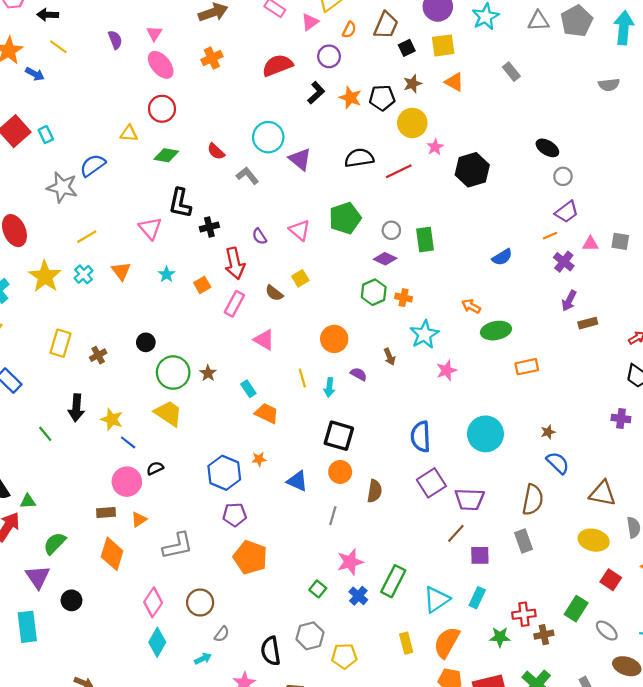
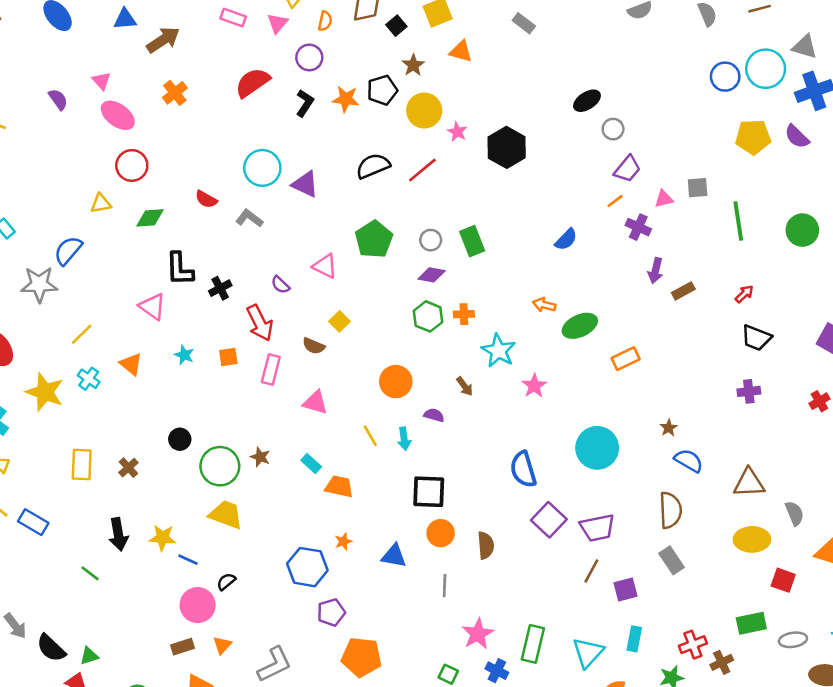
black ellipse: (547, 148) -> (587, 101), turned -50
orange square: (202, 285) -> (228, 357), turned 35
green rectangle: (576, 609) -> (751, 623), turned 60
gray ellipse: (607, 631) -> (793, 640), turned -35

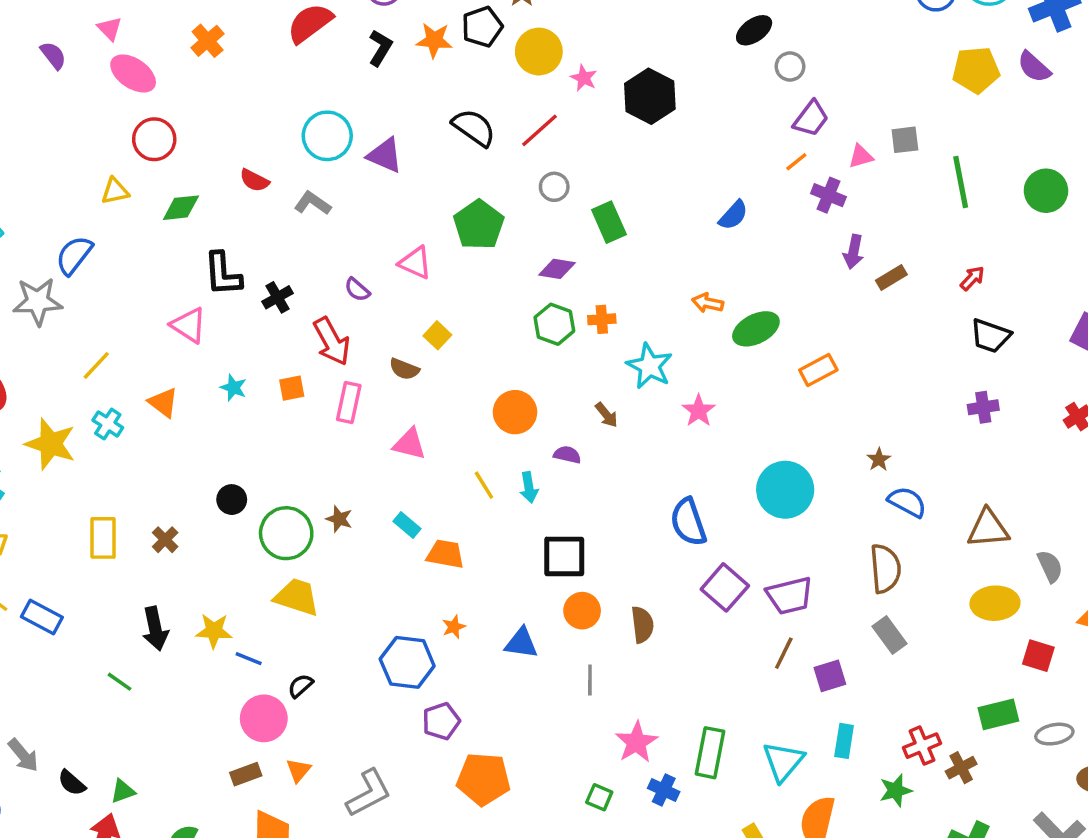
black semicircle: (373, 166) -> (474, 128), turned 60
gray circle: (431, 240) -> (554, 187), moved
black semicircle: (51, 648) -> (72, 783), size x0.7

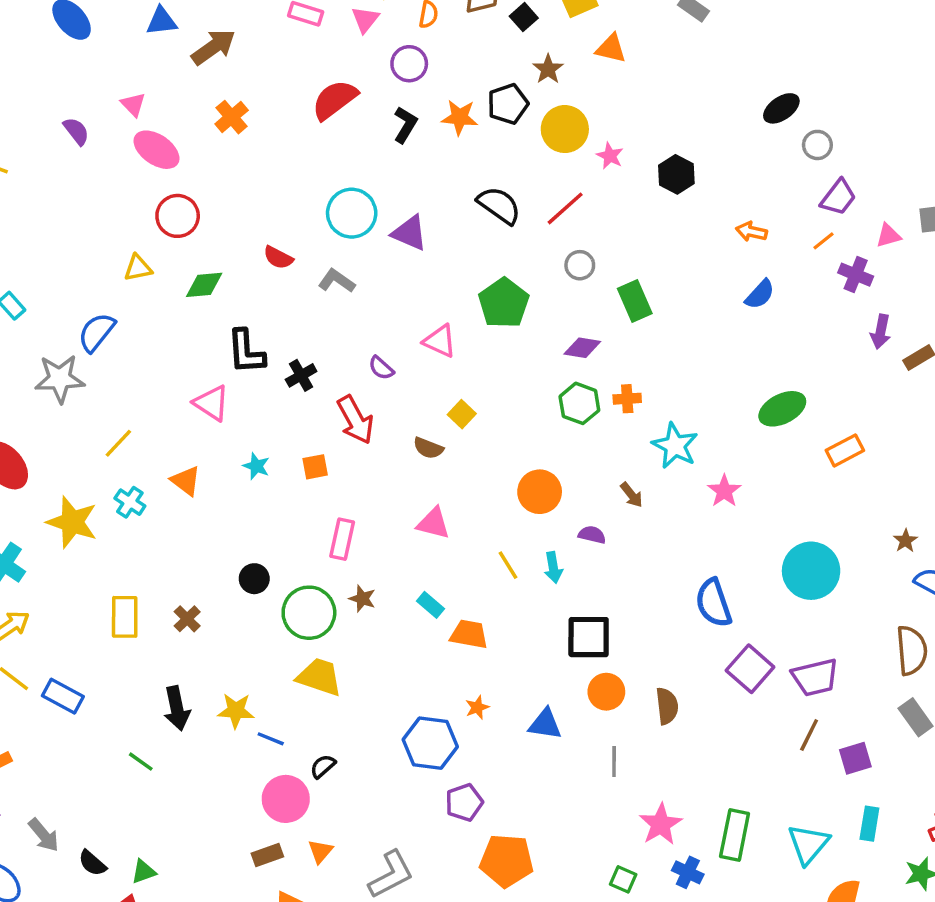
black hexagon: (650, 96) -> (676, 174), size x0.7
orange arrow: (708, 303) -> (751, 232), moved
pink rectangle: (349, 403) -> (342, 539), moved

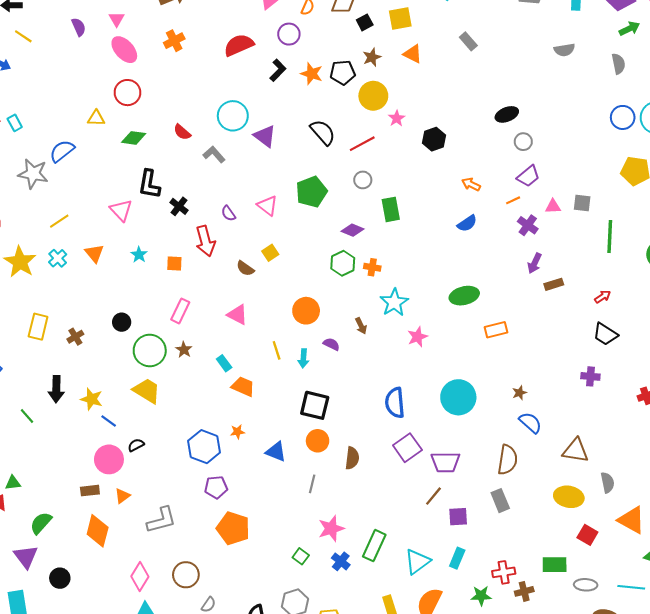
black cross: (301, 375) -> (179, 206), turned -36

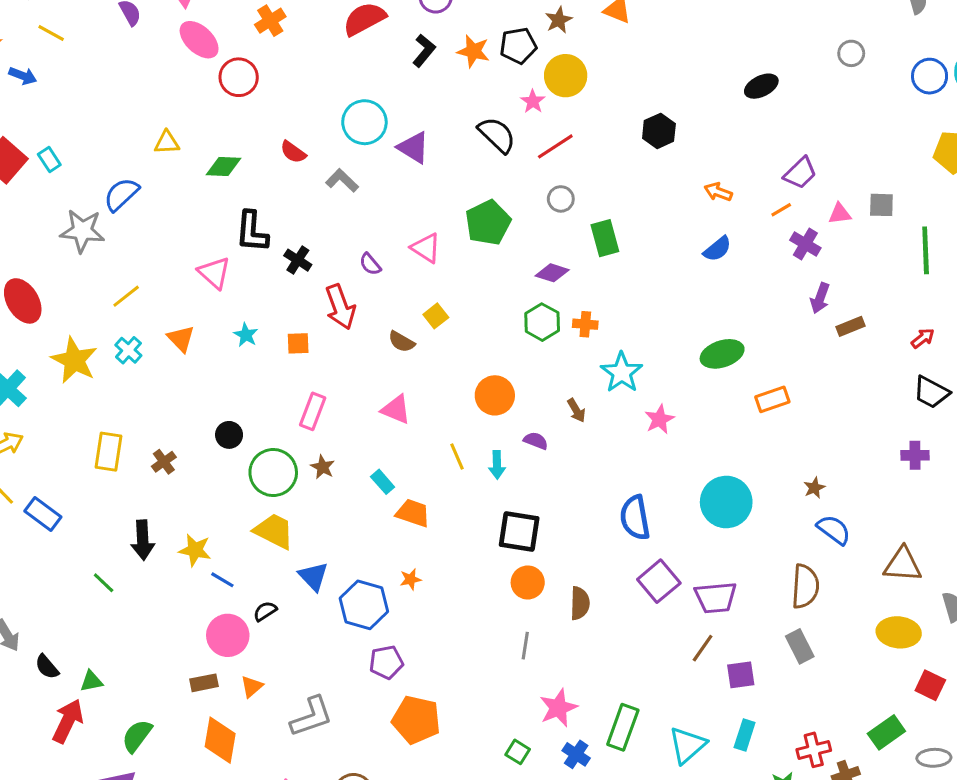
red circle: (127, 93) -> (239, 77), moved
pink star: (397, 118) -> (533, 101), moved
gray circle: (523, 142) -> (851, 53), moved
blue triangle: (276, 452) -> (313, 576), moved, turned 30
green rectangle: (555, 565) -> (886, 732), turned -30

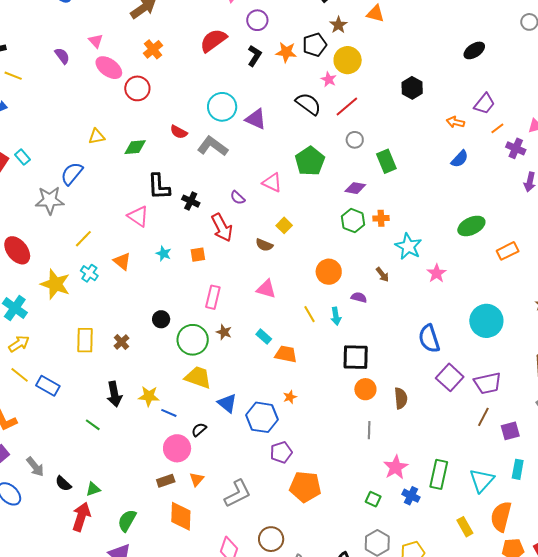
purple trapezoid: (800, 173) -> (484, 104), moved
gray L-shape: (342, 180) -> (213, 146), size x1.4

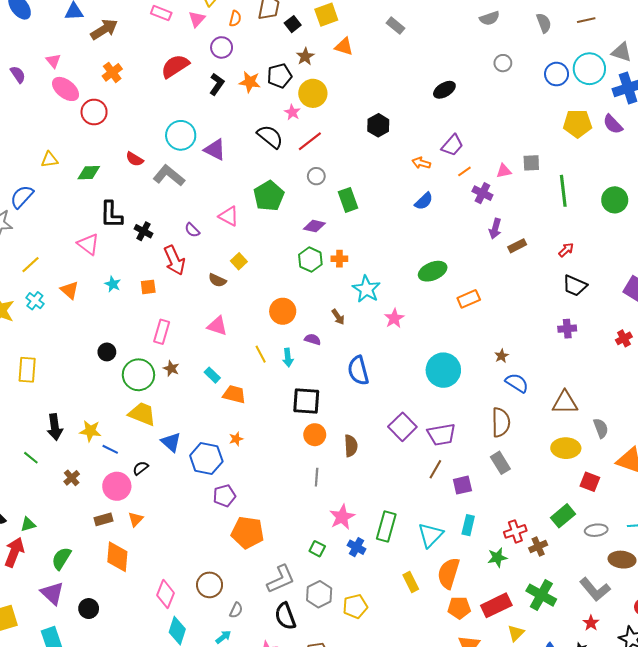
blue semicircle: (429, 339) -> (358, 371), moved
brown cross: (121, 342) -> (72, 478), moved
gray L-shape: (238, 494) -> (281, 579), moved

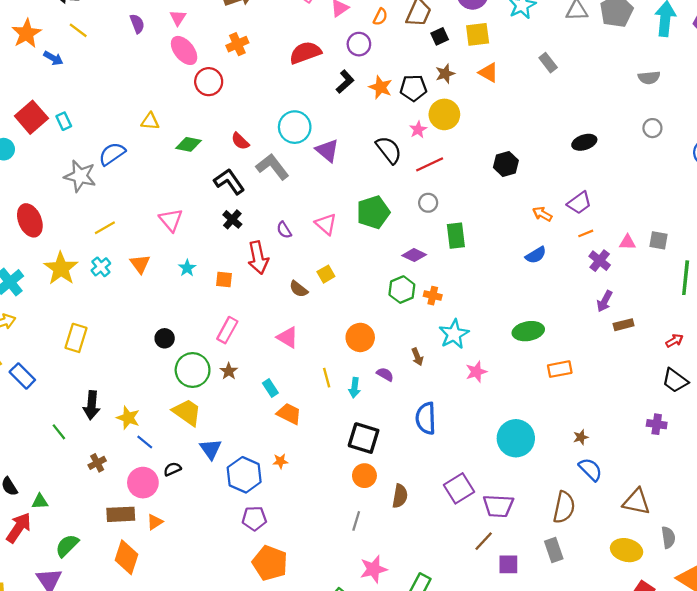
black L-shape: (111, 215) -> (229, 181), moved, turned 132
brown rectangle: (103, 519) -> (121, 514), size x1.4

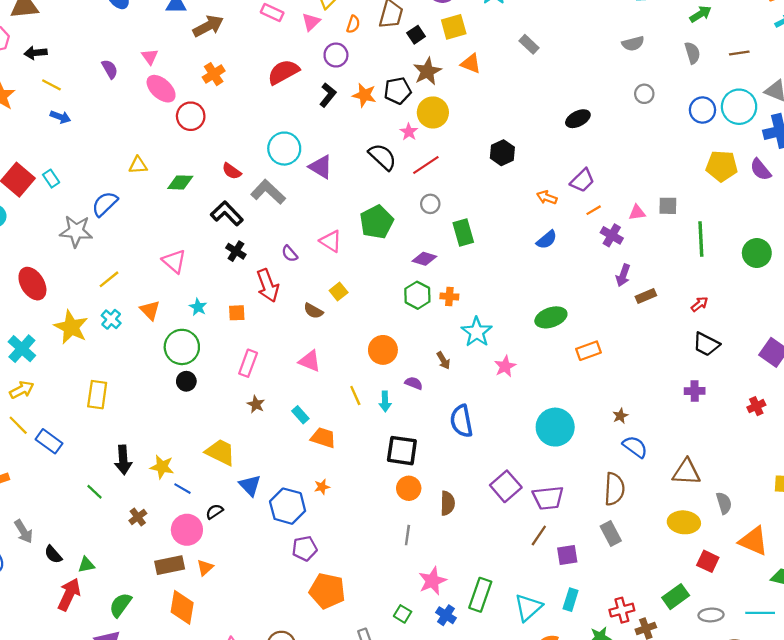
blue arrow: (53, 58) -> (60, 117), moved
brown star: (445, 74) -> (427, 71), size x1.4
green circle: (193, 370) -> (182, 347), moved

